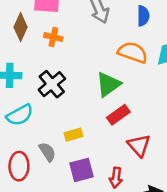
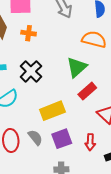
yellow rectangle: (73, 135) -> (52, 111), size x1.6
gray semicircle: (47, 152) -> (35, 137), moved

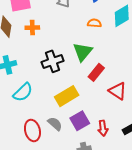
orange semicircle: (94, 39) -> (94, 23), size x0.6
black cross: (31, 71) -> (53, 61), moved, turned 35
red arrow: (90, 142) -> (103, 128), moved

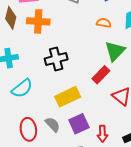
orange cross: (32, 28) -> (38, 21), size x1.5
green triangle: (83, 52) -> (115, 51), moved

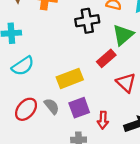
black cross: (56, 59) -> (87, 21), moved
red ellipse: (28, 129) -> (26, 109), turned 45

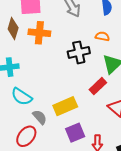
cyan semicircle: (23, 66) -> (22, 97), turned 70
gray semicircle: (52, 106) -> (40, 117), moved

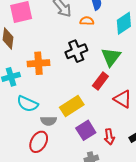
orange cross: (39, 33) -> (38, 63), moved
orange semicircle: (102, 36) -> (87, 21), moved
gray semicircle: (40, 117) -> (49, 121), turned 140

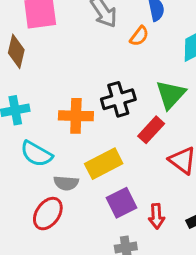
orange semicircle: (87, 21) -> (139, 36), turned 120
black cross: (76, 51) -> (118, 99), moved
orange cross: (38, 63) -> (76, 116), moved

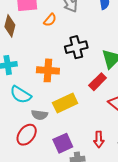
orange semicircle: (139, 36) -> (50, 20), moved
black cross: (118, 99) -> (76, 47), moved
purple square: (122, 203) -> (63, 143), moved

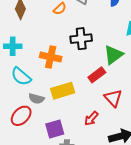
red arrow: (99, 139) -> (91, 118), moved, turned 35

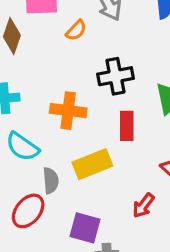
red rectangle: (97, 75) -> (127, 126), moved, turned -48
gray semicircle: (36, 99) -> (51, 181), turned -105
purple square: (55, 129) -> (85, 228), turned 36

